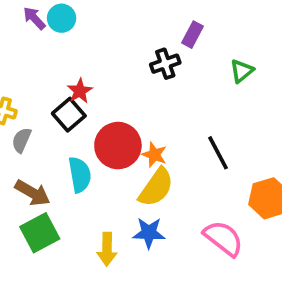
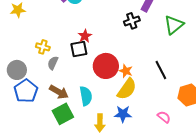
green triangle: (242, 71) -> (174, 25), size x1.5
black square: (69, 115) -> (79, 49), turned 30
cyan semicircle: (80, 175) -> (86, 96), moved
pink semicircle: (223, 238) -> (164, 117), size x0.6

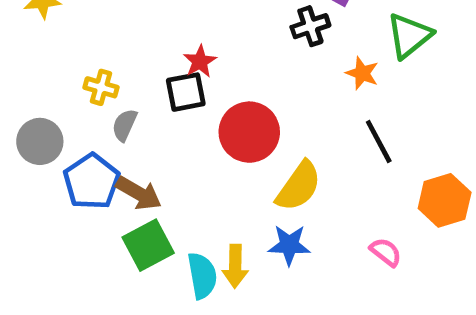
orange star: (126, 71) -> (362, 73), moved
blue pentagon: (26, 91) -> (92, 181), moved
cyan semicircle: (86, 96) -> (202, 276), moved

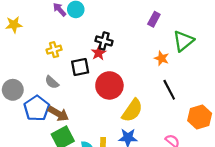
black cross: (310, 26) -> (104, 41), moved, turned 35
red star: (200, 61) -> (99, 53), moved
yellow cross: (101, 87) -> (54, 50), moved, turned -32
gray semicircle: (125, 125) -> (52, 82), turned -72

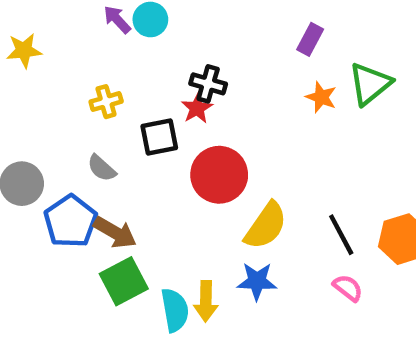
orange star: (162, 58) -> (321, 97), moved
black line: (169, 90) -> (341, 235), moved

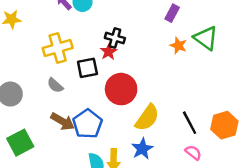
green triangle: (370, 84) -> (206, 38), turned -45
yellow cross: (106, 102) -> (58, 48), size x1.6
blue pentagon: (71, 221) -> (87, 124), moved
green square: (124, 281) -> (20, 143), moved
blue star: (257, 281) -> (142, 149), turned -30

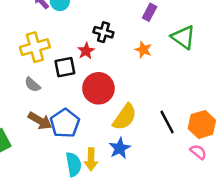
black cross: (115, 38) -> (103, 32), moved
orange star: (178, 45) -> (143, 50), moved
pink semicircle: (193, 153) -> (198, 152), moved

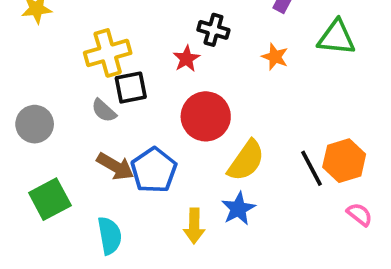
green triangle: (183, 37) -> (336, 38), turned -30
black square: (65, 67) -> (131, 88), moved
orange hexagon: (202, 124) -> (344, 161), moved
cyan semicircle: (74, 164) -> (110, 236), moved

